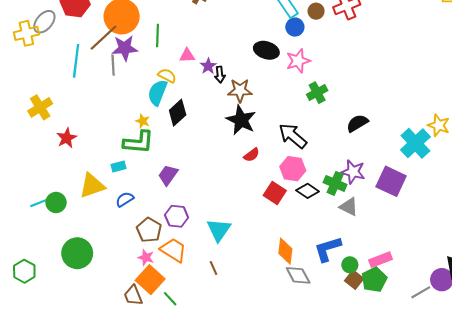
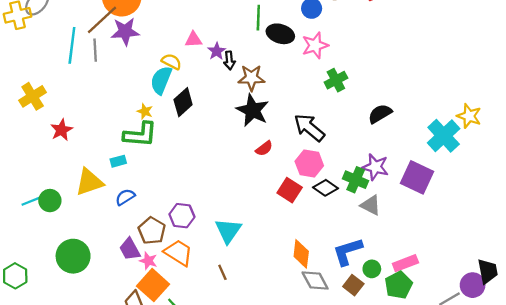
green line: (157, 35) -> (258, 18), moved
gray line: (113, 65) -> (95, 50), moved
purple trapezoid: (168, 175) -> (130, 249), moved, turned -65
brown square: (354, 280) -> (353, 285), moved

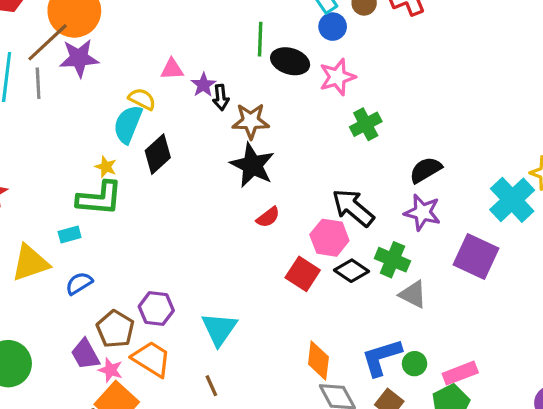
black arrow: (309, 128) -> (353, 208), moved
purple star: (375, 167) -> (422, 212), moved
green circle: (372, 269) -> (415, 364), moved

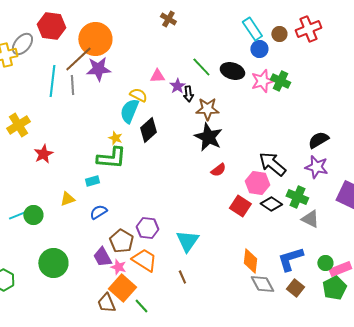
green line: (260, 39) -> (201, 67), moved, turned -45
green cross: (366, 124) -> (280, 81), moved, turned -36
yellow triangle: (30, 263) -> (67, 199), size x0.6
green circle: (415, 364) -> (325, 263), moved

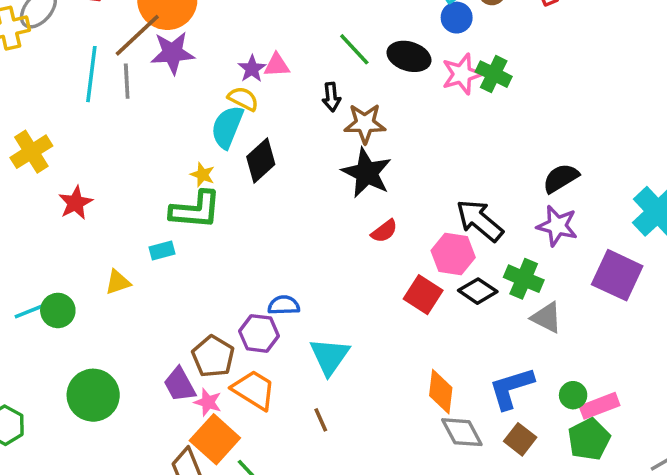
purple star: (177, 86) -> (252, 69), moved
blue semicircle: (98, 212) -> (284, 305), moved, turned 30

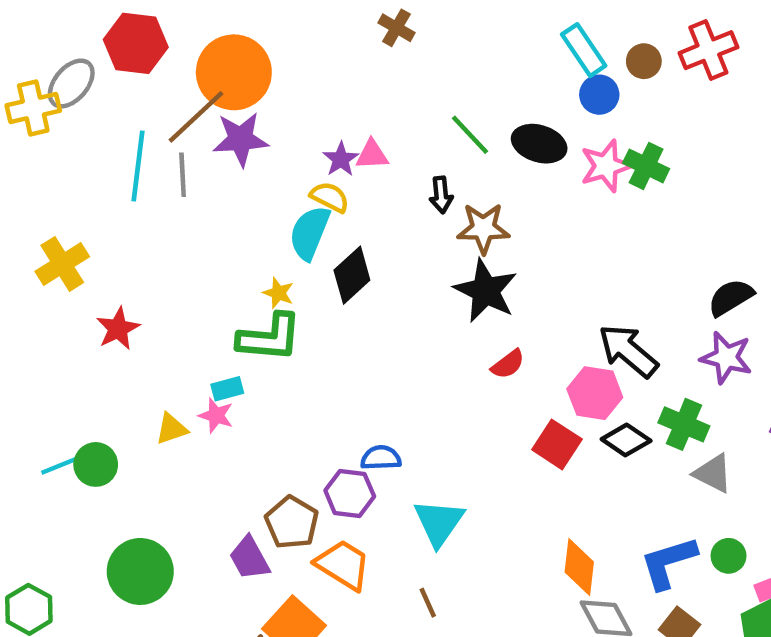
green circle: (573, 395) -> (729, 556), moved
pink star: (208, 402) -> (216, 415), moved

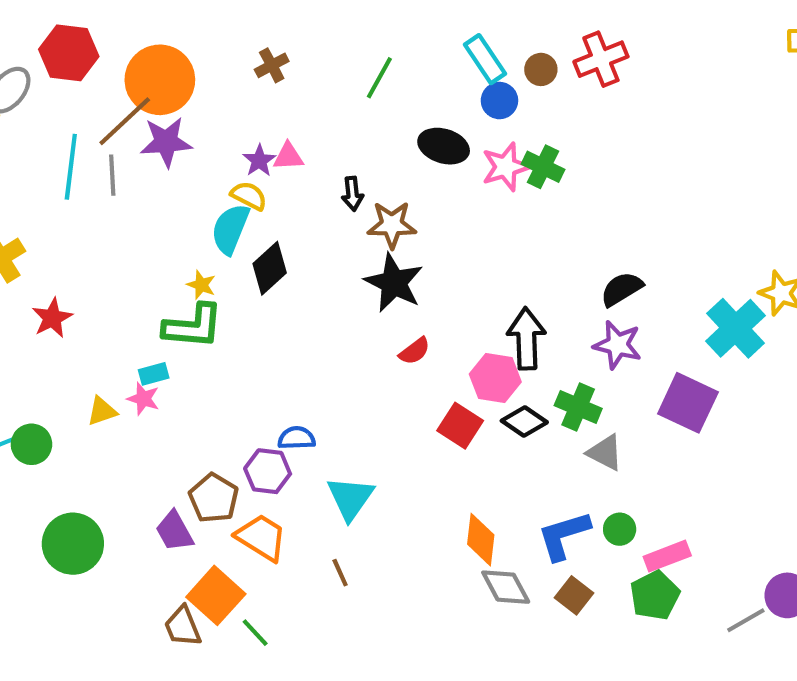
brown cross: (397, 28) -> (272, 65), moved, turned 32
green line: (470, 135) -> (379, 78), moved, turned 72
black arrow: (628, 351) -> (526, 339), turned 48

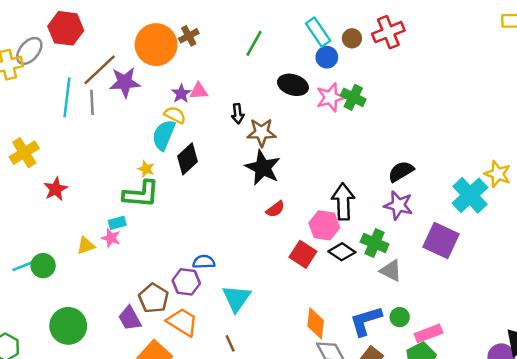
orange circle: (160, 80) -> (156, 45), moved

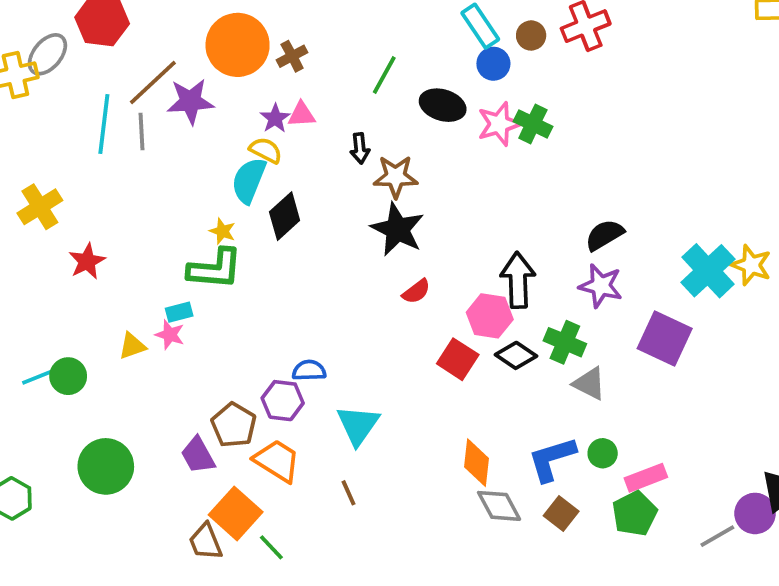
brown cross: (189, 36) -> (292, 56), moved
green line: (254, 43) -> (384, 75), moved
yellow star: (498, 174) -> (751, 265), moved

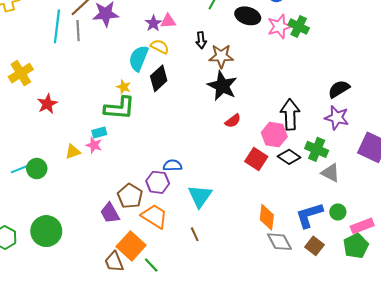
yellow semicircle: (266, 150) -> (160, 47), moved
green circle: (106, 466) -> (46, 231), moved

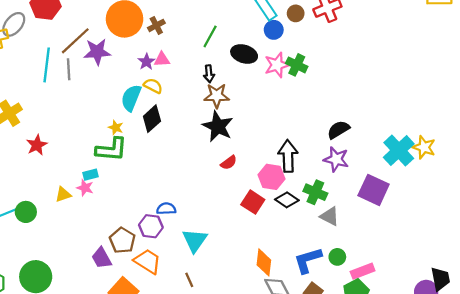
black arrow: (201, 40) -> (209, 74), moved

